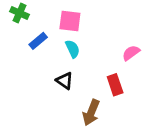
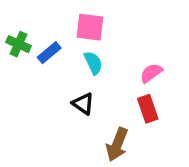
green cross: (20, 13) -> (18, 44), moved
pink semicircle: (131, 53) -> (151, 73), moved

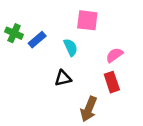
pink square: (90, 27) -> (87, 20), moved
black triangle: (83, 104) -> (63, 78), turned -48

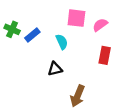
pink semicircle: (114, 55) -> (100, 25), moved
red rectangle: (112, 82) -> (105, 55), moved, turned 30

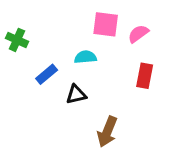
blue rectangle: (32, 35) -> (47, 74), moved
cyan semicircle: (62, 42) -> (85, 57), turned -70

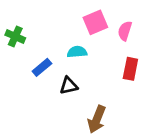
pink square: (106, 24) -> (95, 22), turned -30
pink semicircle: (138, 34) -> (125, 31), turned -36

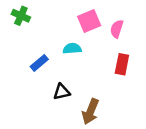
green cross: (15, 36) -> (21, 16), moved
black triangle: (69, 86) -> (62, 92), moved

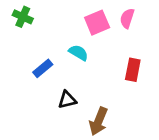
pink semicircle: (117, 29) -> (127, 18), moved
cyan semicircle: (72, 49) -> (79, 53), turned 36

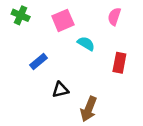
pink square: (97, 23) -> (63, 20), moved
cyan semicircle: (79, 53) -> (86, 44), moved

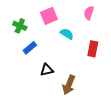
green cross: (21, 15) -> (20, 26), moved

